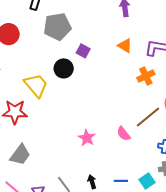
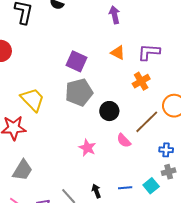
gray pentagon: (57, 27) -> (79, 92), moved
purple square: (83, 51) -> (76, 61), size x1.5
black circle: (64, 68) -> (109, 111), moved

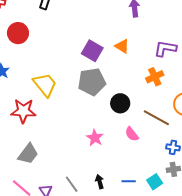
orange triangle: (118, 53) -> (122, 46), moved
brown line: (147, 122) -> (156, 118), turned 68

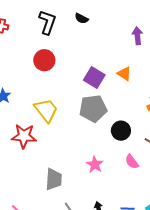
red circle: (18, 33) -> (44, 60), moved
gray trapezoid: (28, 154) -> (54, 179), moved, turned -35

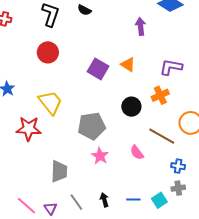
gray pentagon: (93, 108) -> (92, 126), moved
black circle: (121, 131) -> (131, 107), moved

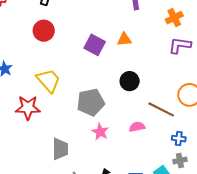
orange triangle: (128, 65) -> (124, 39), turned -35
purple L-shape: (171, 67) -> (180, 45), moved
orange cross: (160, 95) -> (174, 18), moved
pink semicircle: (137, 153) -> (137, 127), turned 119

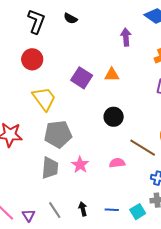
yellow trapezoid: (48, 80) -> (44, 99), moved
gray pentagon: (91, 102) -> (58, 134), moved
gray trapezoid: (60, 149) -> (50, 168), moved

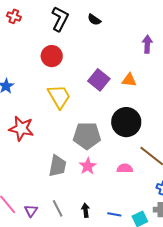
black circle: (114, 117) -> (126, 122), size x1.5
gray pentagon: (58, 134) -> (87, 136), moved

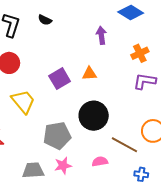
purple square: (99, 80) -> (60, 79), turned 30
gray trapezoid: (57, 166) -> (33, 170), turned -95
pink star: (88, 166) -> (63, 165), turned 30

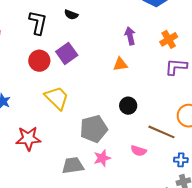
purple arrow: (101, 35) -> (130, 36), moved
purple square: (60, 79) -> (67, 53), moved
black circle: (94, 116) -> (128, 106), size x0.6
pink semicircle: (100, 161) -> (139, 151), turned -147

